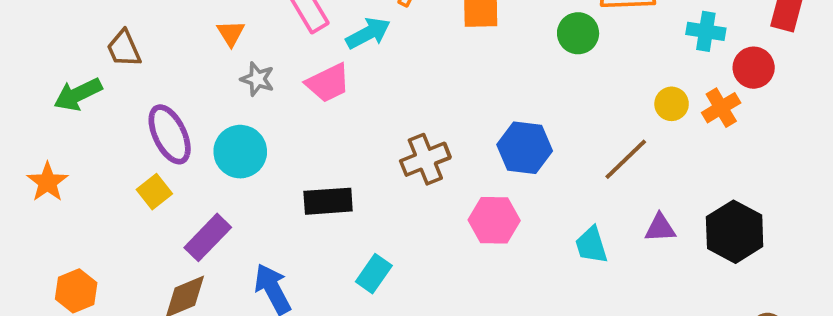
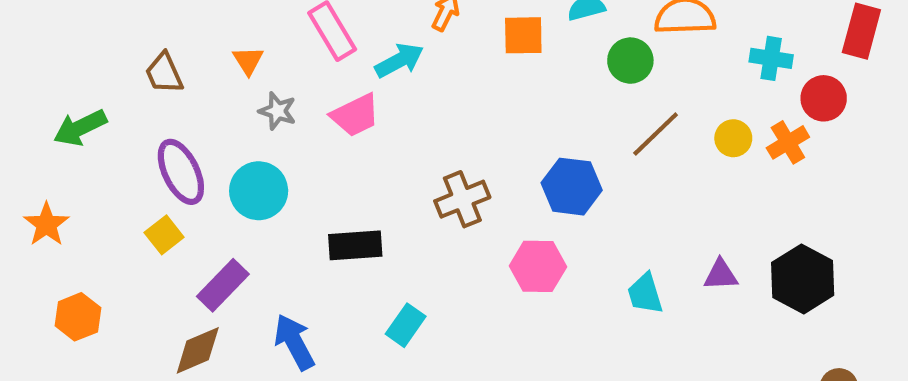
brown trapezoid: (124, 49) -> (164, 73), moved
brown line: (626, 159) -> (656, 134), moved
orange hexagon: (76, 291) -> (78, 317), moved

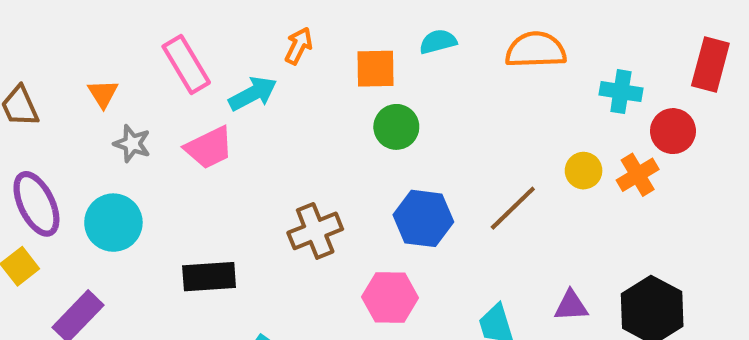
green circle: (630, 61) -> (396, 127), moved
brown line: (656, 134) -> (513, 208), moved

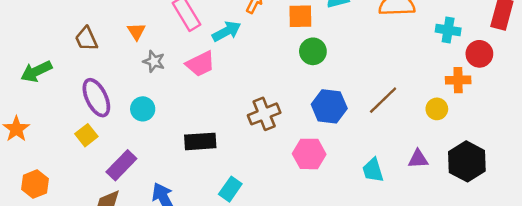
yellow circle: (584, 171) -> (437, 109), moved
orange cross: (638, 175) -> (458, 80), turned 30
cyan circle: (113, 223) -> (143, 109), size x0.7

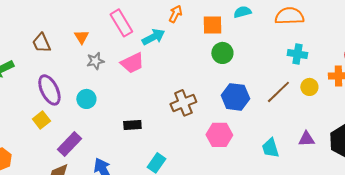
cyan cross: (448, 30) -> (297, 54), moved
gray star: (154, 61) -> (95, 61), turned -30
yellow circle: (437, 109) -> (309, 87), moved
black rectangle: (200, 141) -> (132, 125), size x0.7

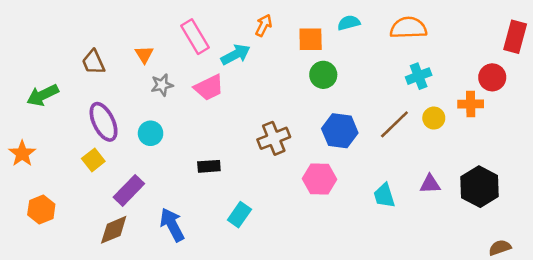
cyan cross: (297, 54) -> (419, 76), turned -30

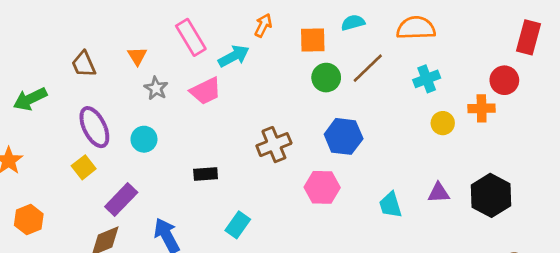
gray star: (162, 85) -> (156, 88), turned -30
brown line: (394, 124) -> (368, 68), moved

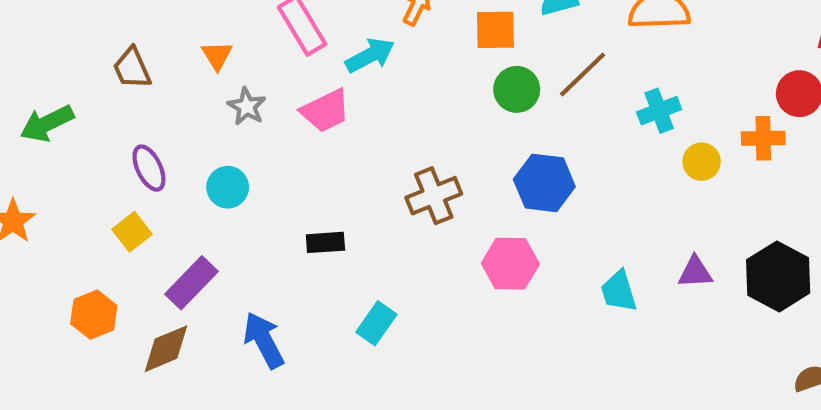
cyan cross: (427, 79) -> (659, 111), moved
purple ellipse: (94, 127) -> (149, 168), size x0.7
orange hexagon: (29, 220) -> (94, 315), moved

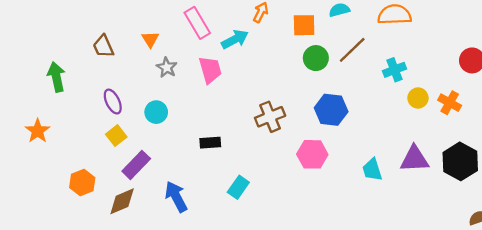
pink trapezoid: (325, 111) -> (210, 70), turned -80
green arrow: (47, 123) -> (56, 77), turned 104
orange cross: (763, 138) -> (450, 103), moved, turned 30
yellow square: (132, 232) -> (116, 136), moved
purple triangle: (695, 272) -> (414, 159), size x1.5

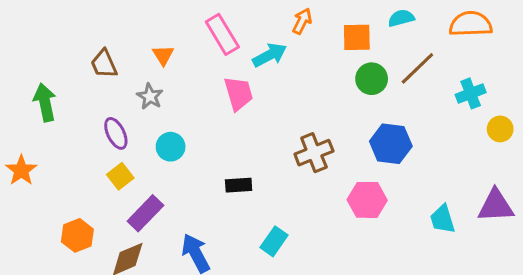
gray star: (167, 67) -> (150, 96), moved

